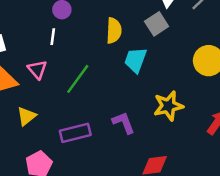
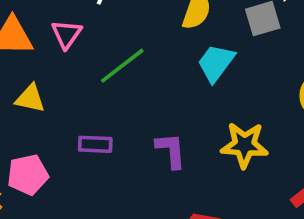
yellow triangle: (26, 116) -> (30, 99), turned 35
purple rectangle: (75, 133) -> (95, 144), size x0.7

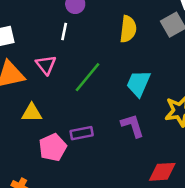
cyan trapezoid: (216, 63) -> (138, 83), moved
pink pentagon: (28, 175) -> (53, 147), moved

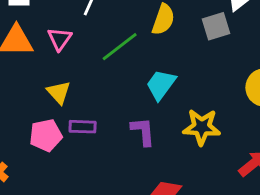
green line: (87, 77) -> (120, 47), moved
yellow triangle: (32, 113) -> (59, 92), moved, turned 35

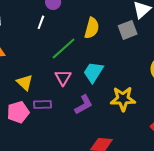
pink triangle: (60, 39) -> (63, 78), moved
purple L-shape: (143, 131) -> (84, 105), turned 70

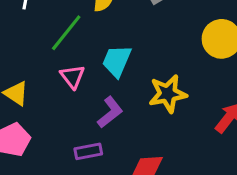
purple rectangle: (43, 104) -> (88, 151), moved

